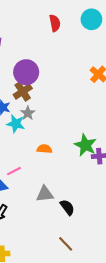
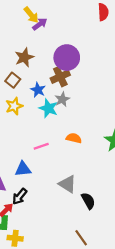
pink line: (14, 171) -> (41, 146), moved
gray triangle: (45, 194) -> (67, 184), turned 30

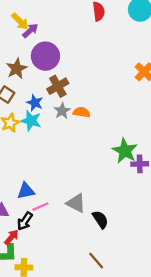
purple circle: (67, 58) -> (45, 56), moved
cyan star: (48, 108) -> (31, 121), moved
orange semicircle: (74, 138) -> (81, 112), moved
pink line: (41, 146) -> (40, 207), moved

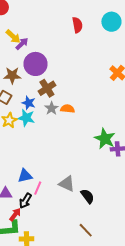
brown star: (17, 69) -> (12, 75), turned 30
pink line: (40, 207) -> (38, 188), turned -40

